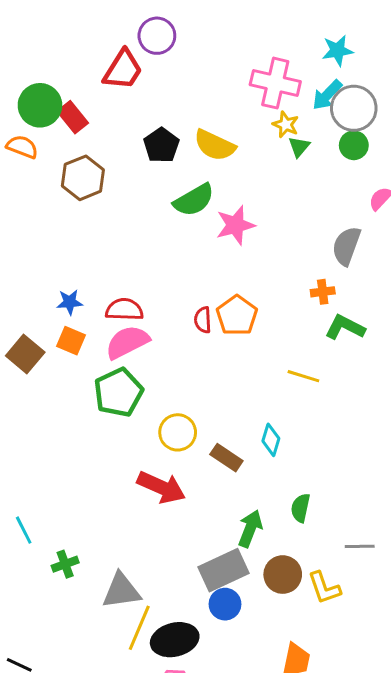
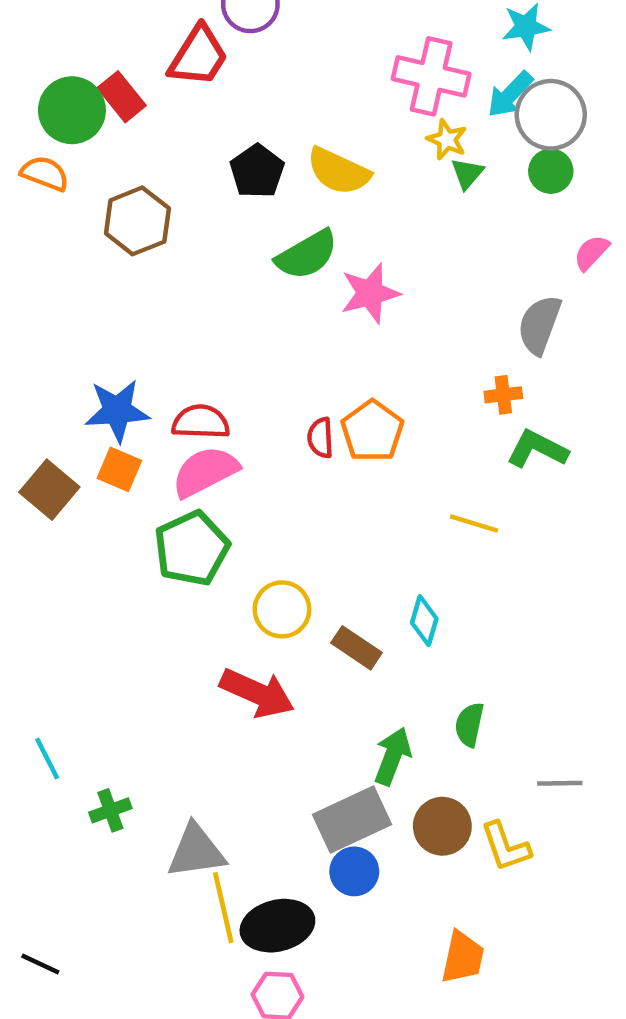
red rectangle: (73, 117) -> (122, 97), moved
blue star: (70, 302) -> (117, 411), size x1.6
yellow line: (139, 628) -> (223, 908), turned -36

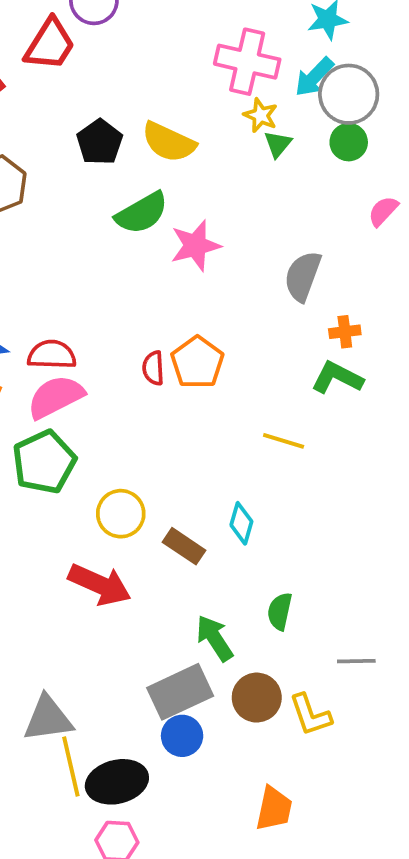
gray semicircle: (539, 325) -> (303, 276), moved
orange cross: (503, 395) -> (345, 332), moved
green arrow: (393, 756) -> (215, 638), turned -54

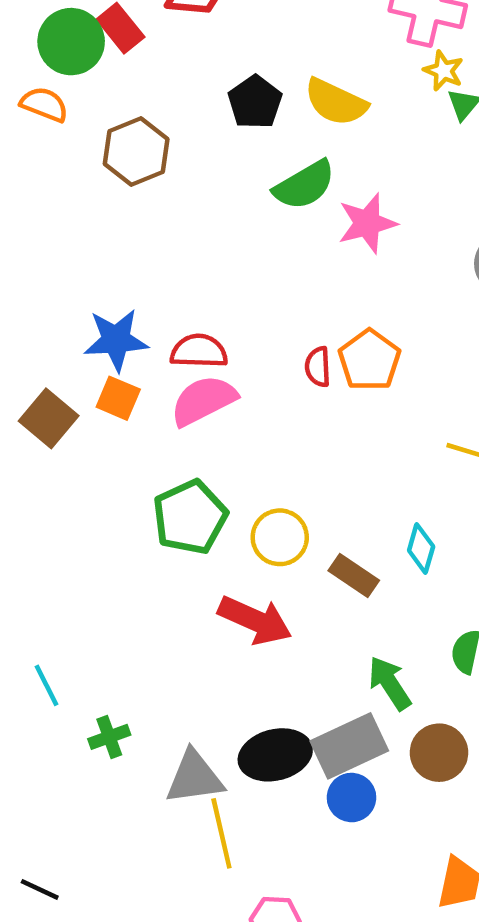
green pentagon: (44, 462) -> (190, 517), moved
black ellipse: (117, 782) -> (275, 755), moved

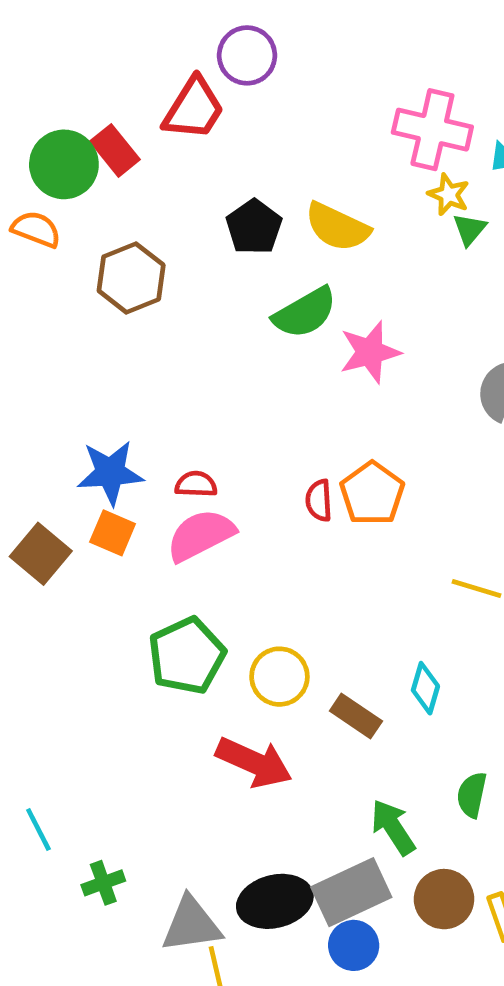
red semicircle: (199, 351) -> (196, 484), size x0.7

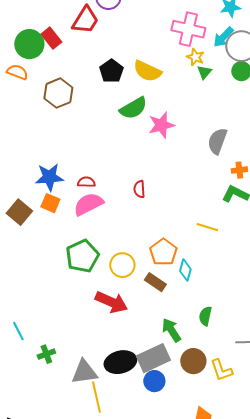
orange pentagon: (372, 493) -> (163, 252), moved

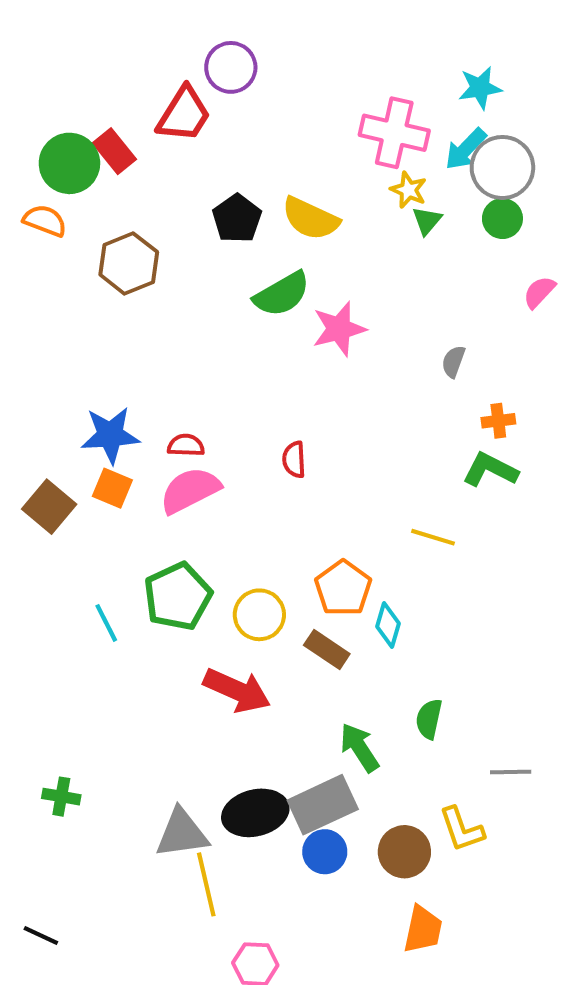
gray semicircle: (217, 141) -> (453, 362), size x0.6
cyan line: (18, 331) -> (106, 623), moved
green cross: (46, 354) -> (61, 797), moved, turned 30
brown circle: (193, 361) -> (404, 852), moved

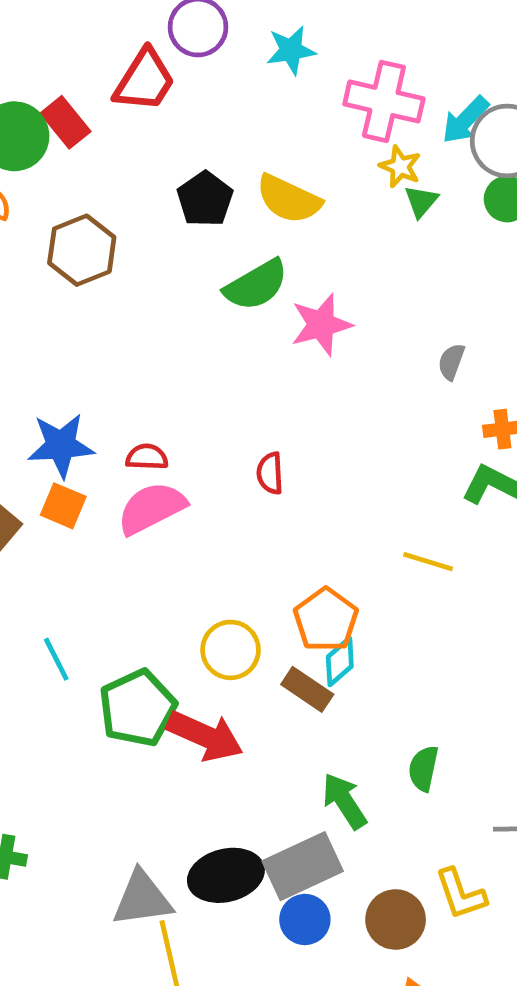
cyan star: (480, 88) -> (291, 50), moved
green pentagon: (178, 596) -> (138, 708), moved
cyan diamond: (388, 625) -> (340, 662), moved, turned 33

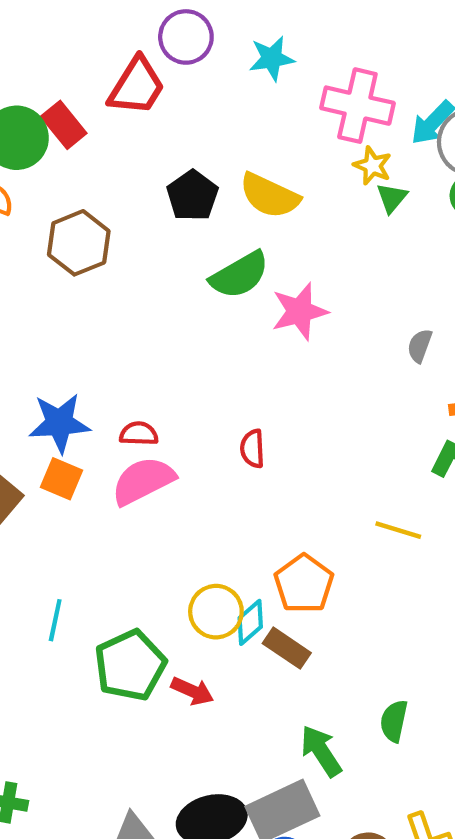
cyan line: (56, 659) -> (55, 620), turned 39
cyan diamond: (340, 662) -> (250, 622), moved
red arrow: (205, 736) -> (192, 691), size x0.6

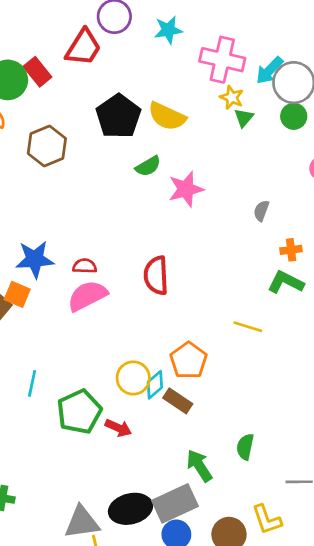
black pentagon: (192, 196) -> (118, 116), size x1.4
green semicircle: (240, 275) -> (148, 166), size x0.7
red semicircle: (252, 449) -> (156, 275), size x1.6
orange square: (62, 479) -> (17, 294), moved

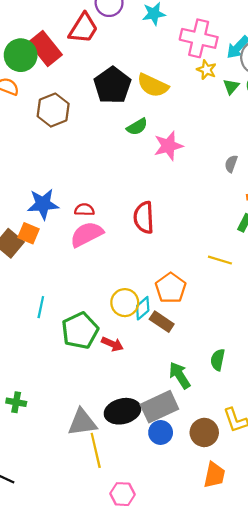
red rectangle: (37, 72) -> (45, 48), size x1.4
green triangle: (244, 118) -> (231, 86), moved

